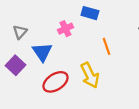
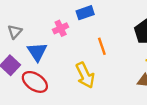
blue rectangle: (90, 13) -> (85, 13), turned -35
red ellipse: (55, 82) -> (35, 82), moved, turned 65

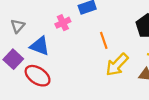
blue triangle: (37, 52) -> (40, 46), turned -35
yellow arrow: (85, 75) -> (117, 65), moved, turned 70

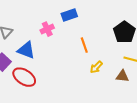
yellow arrow: (117, 65) -> (96, 67), size x0.6

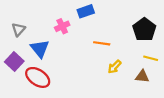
orange line: (84, 45) -> (102, 43), turned -63
blue triangle: (26, 50) -> (40, 49), turned 30

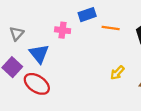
pink cross: (62, 26) -> (63, 30), turned 32
orange line: (102, 43) -> (111, 28), moved

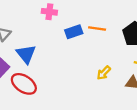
blue rectangle: (87, 15) -> (74, 32), moved
pink cross: (63, 30) -> (49, 12), moved

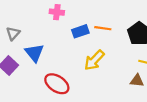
yellow arrow: (104, 73) -> (94, 60), moved, size x1.5
red ellipse: (24, 84) -> (57, 84), moved

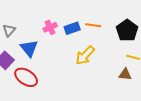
pink cross: (57, 12) -> (50, 27), moved, turned -32
red ellipse: (57, 84) -> (26, 77), moved

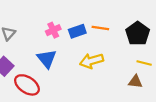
blue triangle: (29, 48) -> (47, 59), moved
yellow arrow: (85, 55) -> (92, 61), turned 30

